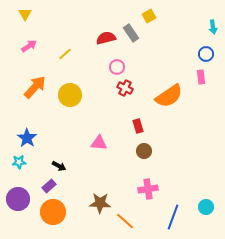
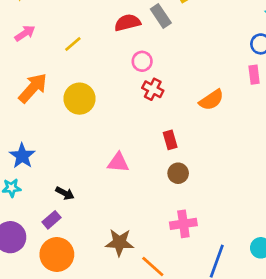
orange semicircle: (169, 96) -> (211, 100), size x0.7

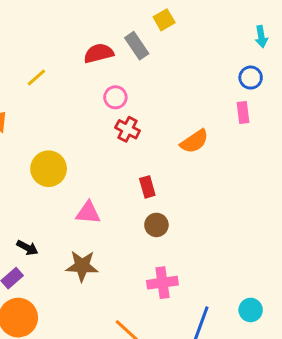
yellow circle: (80, 99) -> (49, 169), moved
brown star: (119, 243) -> (82, 266), moved

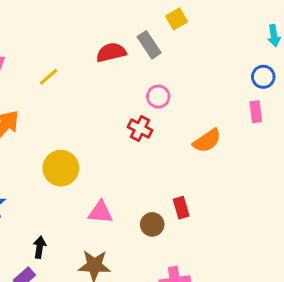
pink circle: (115, 97) -> (158, 97), moved
red rectangle: (147, 187) -> (181, 208), moved
brown circle: (156, 225) -> (152, 224), moved
black arrow: (27, 248) -> (40, 247), turned -110

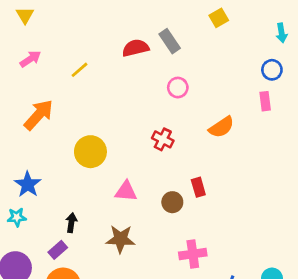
yellow square: (177, 19) -> (219, 18), moved
red cross: (140, 129) -> (163, 139), moved

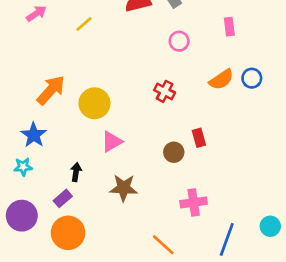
blue circle: (272, 70) -> (252, 78), moved
pink rectangle: (265, 101) -> (229, 27), moved
orange arrow: (39, 115) -> (51, 90), moved
pink triangle: (126, 191) -> (112, 142), moved, turned -35

